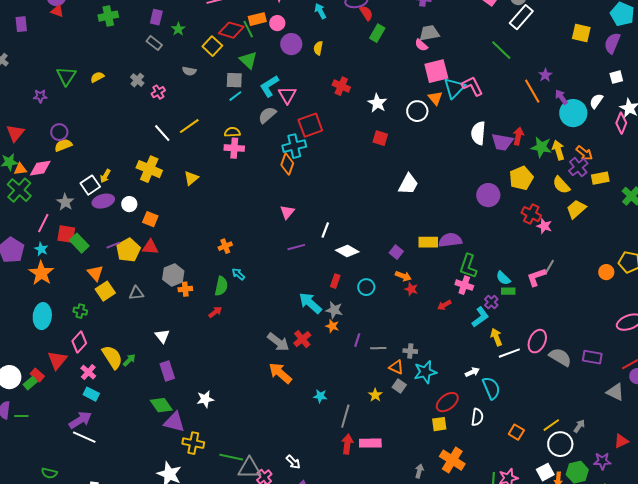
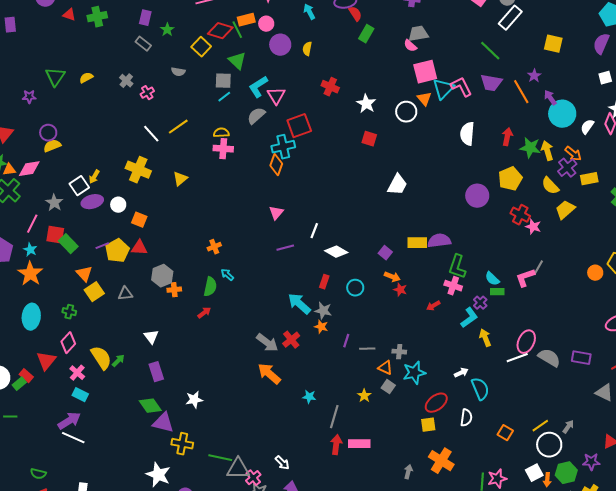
red triangle: (57, 11) -> (69, 15), moved
yellow square: (581, 33) -> (553, 44), moved
white semicircle: (596, 101) -> (587, 127), moved
purple trapezoid: (502, 142) -> (491, 83), moved
white line: (509, 353) -> (517, 358), moved

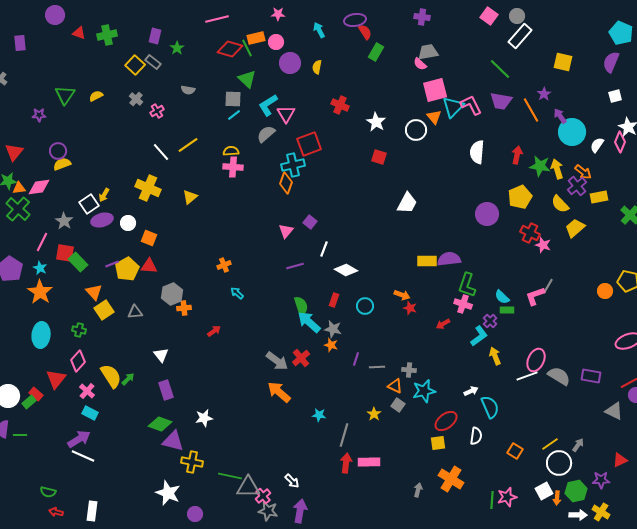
yellow square: (201, 47) -> (135, 65), moved
purple square: (385, 253) -> (310, 222), moved
green semicircle: (210, 287) -> (301, 306), moved, turned -30
green diamond: (150, 406) -> (160, 424), turned -35

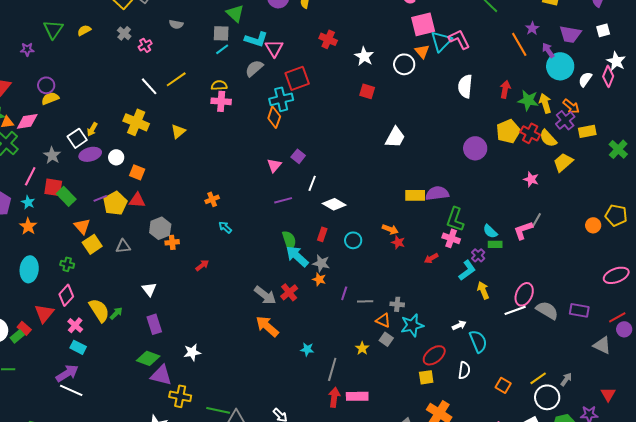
purple trapezoid: (501, 101) -> (570, 34), moved
cyan L-shape: (268, 105) -> (256, 39), turned -130
red cross: (530, 233) -> (530, 133), moved
orange star: (40, 292) -> (28, 226), size x0.7
red triangle: (620, 460) -> (608, 394), turned -35

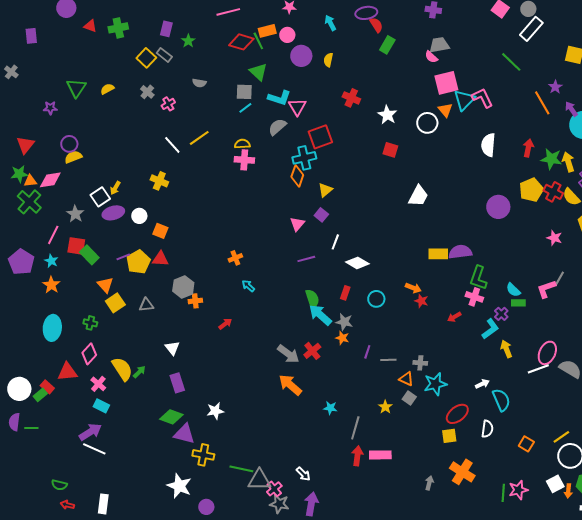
yellow cross: (136, 122) -> (159, 181), size x0.7
yellow triangle: (178, 131) -> (325, 190), moved
red triangle: (44, 313) -> (67, 372), turned 45

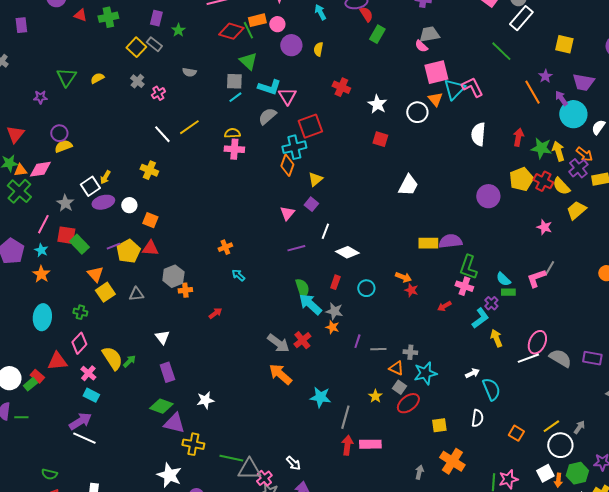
cyan star: (330, 408) -> (320, 397), size x1.5
red ellipse: (457, 414) -> (408, 403), moved

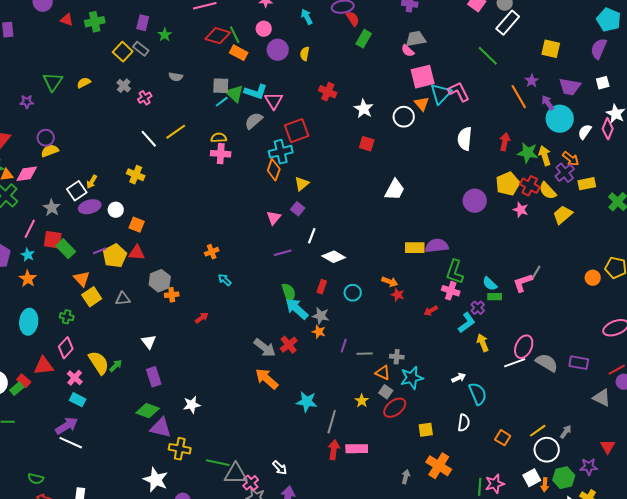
orange rectangle: (257, 20) -> (239, 53), moved, turned 42
green triangle: (248, 61) -> (235, 94), moved
pink star: (544, 227) -> (521, 210), moved

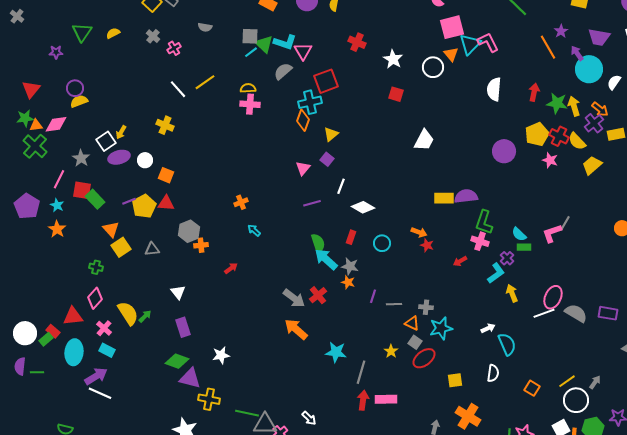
cyan ellipse: (29, 322) -> (74, 352), moved

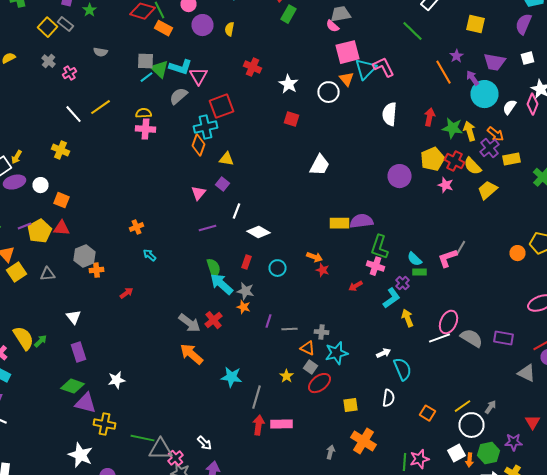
yellow triangle: (331, 134) -> (226, 159), turned 49

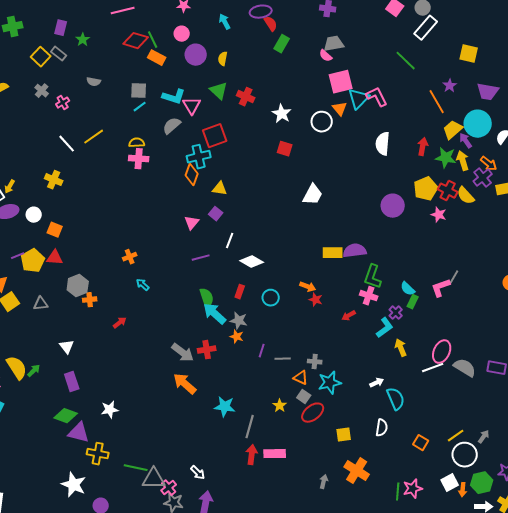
green triangle: (160, 69) -> (219, 91), moved
purple arrow: (472, 78) -> (466, 141), moved
yellow trapezoid: (488, 190) -> (453, 130), moved
green rectangle: (420, 272) -> (413, 302), turned -64
red cross: (214, 320) -> (207, 350), turned 30

